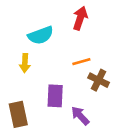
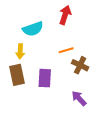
brown rectangle: (18, 114) -> (17, 75), moved
purple arrow: (80, 116) -> (79, 98), moved

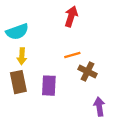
cyan semicircle: (33, 29) -> (17, 32), moved
purple arrow: (79, 98) -> (99, 107), moved, turned 35

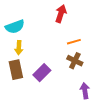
orange line: (72, 55) -> (74, 42), moved
purple rectangle: (49, 86) -> (42, 73), turned 42

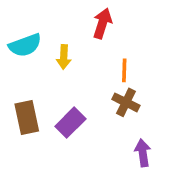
orange line: (74, 42) -> (124, 70), turned -72
yellow arrow: (19, 48) -> (64, 57), moved

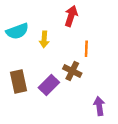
brown cross: (126, 102) -> (72, 71), moved

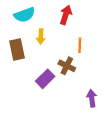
cyan semicircle: (17, 31) -> (25, 15), moved
brown rectangle: (18, 82) -> (17, 50), moved

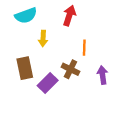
brown rectangle: (17, 50) -> (25, 68), moved
purple arrow: (92, 98) -> (102, 75), moved

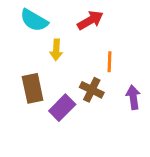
cyan semicircle: (26, 16) -> (34, 20), turned 50
red arrow: (69, 16) -> (90, 20), turned 42

